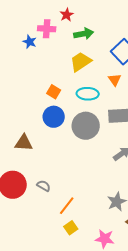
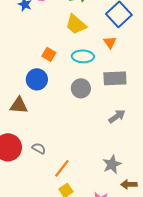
yellow trapezoid: (81, 62) -> (76, 24), turned -105
blue circle: (54, 117) -> (37, 79), moved
gray circle: (86, 126) -> (81, 88), size x0.7

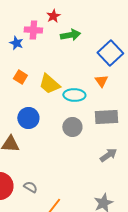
yellow trapezoid: (76, 24) -> (49, 84), moved
orange square: (49, 54) -> (20, 77), moved

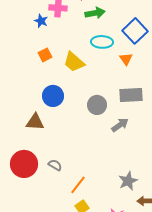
orange square: (20, 77) -> (45, 55), turned 32
cyan ellipse: (74, 95) -> (102, 42), moved
gray arrow: (108, 155) -> (120, 125), moved

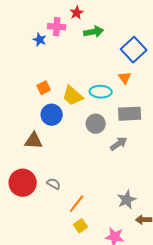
cyan ellipse: (102, 42) -> (101, 92), moved
orange square: (45, 55) -> (44, 88), moved
yellow trapezoid: (74, 62) -> (73, 96), moved

